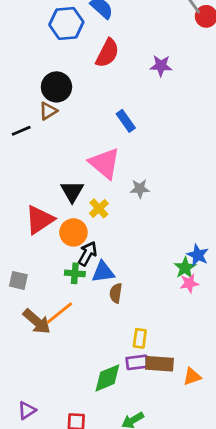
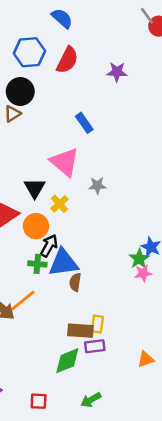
blue hexagon: (66, 23) -> (29, 52), moved
blue triangle: (103, 272) -> (63, 263), size x1.4
brown rectangle: (160, 364) -> (80, 331), moved

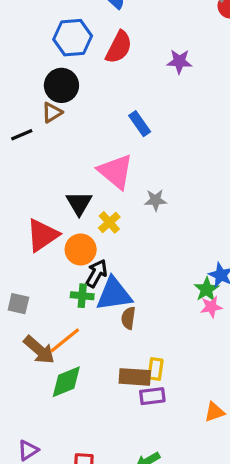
green diamond: (67, 361) -> (66, 382), moved

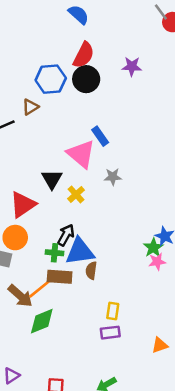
blue hexagon: (73, 38) -> (51, 79), moved
black circle: (61, 85) -> (86, 79), moved
blue rectangle: (140, 124) -> (100, 136), moved
orange circle: (81, 250) -> (15, 238), moved
brown rectangle: (135, 377) -> (60, 277), moved

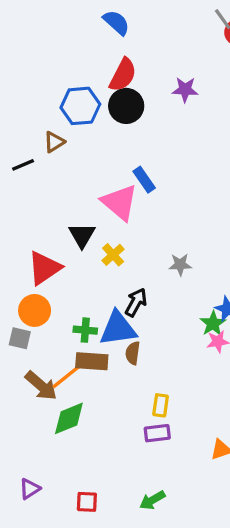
gray star: (113, 177) -> (180, 265), moved
black arrow: (66, 235) -> (136, 302), moved

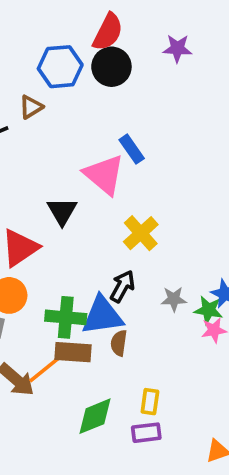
yellow cross: (113, 255) -> (141, 233), moved, size x1.4
gray star: (180, 265) -> (174, 299), moved
green star: (213, 324) -> (208, 310), turned -30
green cross: (85, 330) -> (66, 317), size x1.5
green diamond: (69, 418) -> (95, 416), moved

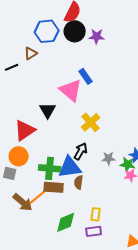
purple star: (177, 48) -> (97, 36), moved

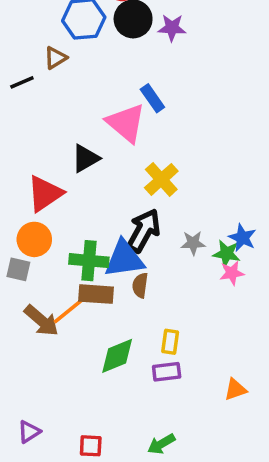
black triangle: (48, 110) -> (85, 158), turned 30
black arrow: (81, 151) -> (144, 231), size x1.4

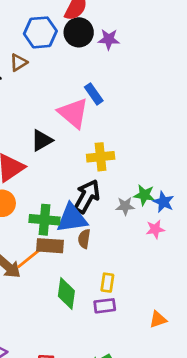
yellow cross: (161, 179) -> (101, 157), turned 36
green star: (227, 254) -> (144, 195), moved
green diamond: (117, 356) -> (66, 294), turned -60

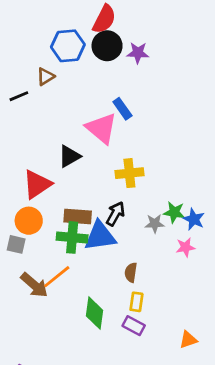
black arrow: (87, 196) -> (115, 214), size x0.7
brown semicircle: (84, 239) -> (131, 272), moved
brown rectangle: (50, 246) -> (78, 216), moved
purple rectangle: (105, 306) -> (134, 326), turned 35

